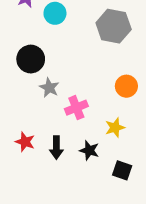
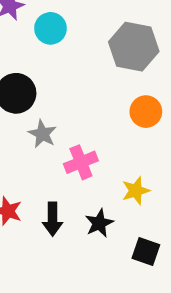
orange circle: (126, 86) -> (146, 112), moved
black star: (89, 150) -> (99, 223), turned 30

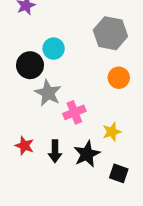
cyan circle: (50, 28) -> (54, 49), moved
gray star: (42, 134) -> (48, 93), size x1.4
black star: (99, 223) -> (87, 154), size x1.4

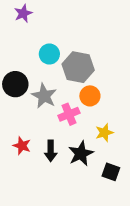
gray hexagon: (110, 33) -> (78, 67), moved
black circle: (30, 65) -> (15, 84), moved
orange circle: (119, 78) -> (90, 96), moved

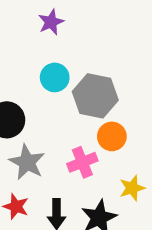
purple star: (23, 13) -> (51, 22), moved
gray star: (44, 96) -> (27, 162), moved

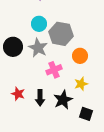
orange circle: (112, 136) -> (80, 56), moved
gray star: (27, 162) -> (38, 48), moved

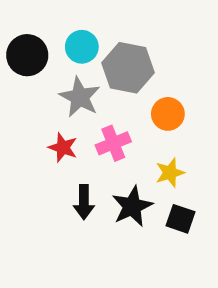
black circle: (13, 47) -> (27, 55), moved
red star: (18, 94) -> (63, 148), moved
black square: (86, 114) -> (180, 219), moved

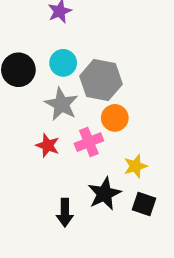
orange circle: (168, 114) -> (115, 118), moved
black arrow: (84, 202) -> (65, 213), moved

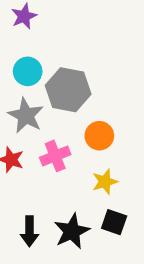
orange circle: (115, 118) -> (99, 136), moved
black star: (104, 194) -> (72, 231), moved

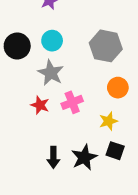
gray hexagon: (68, 90) -> (106, 46), moved
orange circle: (99, 136) -> (118, 88), moved

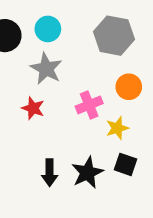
pink cross: (72, 102) -> (89, 105), moved

